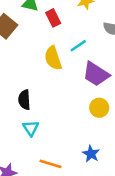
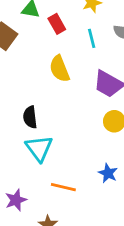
cyan line: (78, 46) -> (92, 38), moved, turned -66
cyan triangle: (31, 128) -> (39, 148), size x1.5

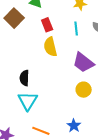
red rectangle: (57, 24) -> (47, 25), moved

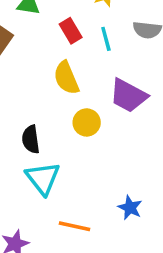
red rectangle: (47, 25) -> (71, 31), moved
yellow circle: (84, 90) -> (87, 122), moved

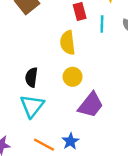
purple trapezoid: (128, 96) -> (91, 105), moved, turned -96
blue star: (130, 208) -> (71, 141), moved

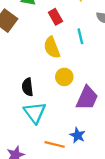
cyan line: (102, 24) -> (80, 36), moved

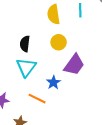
blue star: (78, 135) -> (53, 83), moved

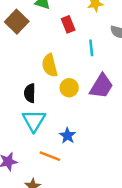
yellow semicircle: (54, 14) -> (50, 65), moved
purple trapezoid: (74, 65) -> (101, 86), moved

